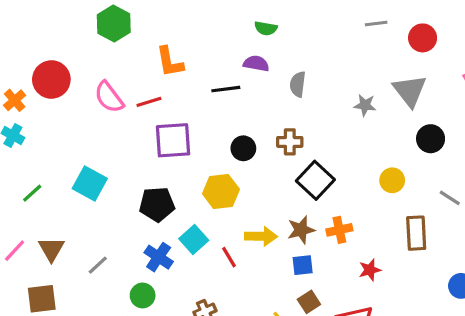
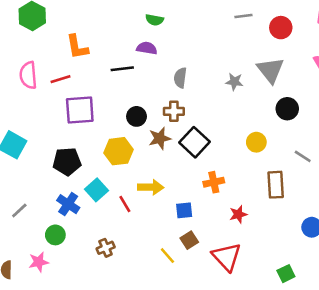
gray semicircle: (298, 84) -> (180, 78), moved
pink semicircle: (109, 97) -> (28, 75), turned 32
brown star: (301, 230) -> (160, 138), moved

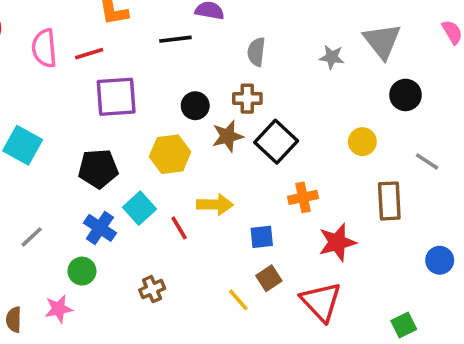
red star: (238, 214) -> (337, 242), size x1.5

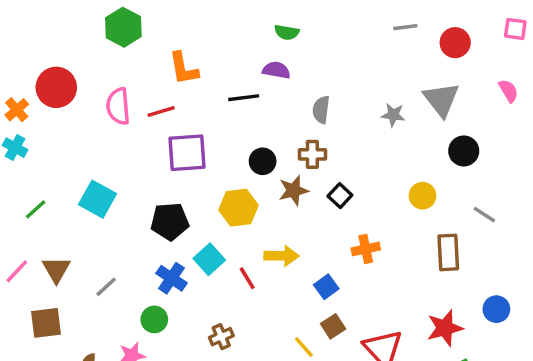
black square: (276, 142) -> (340, 196), size x0.6
blue square: (262, 237) -> (326, 287), turned -30
red star: (337, 242) -> (445, 328), moved

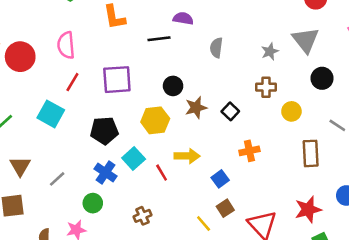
red circle: (56, 87) -> (20, 57), moved
red line: (161, 111) -> (72, 82), moved, turned -42
gray star: (393, 115) -> (270, 52), turned -30
brown cross: (312, 154) -> (266, 87), moved

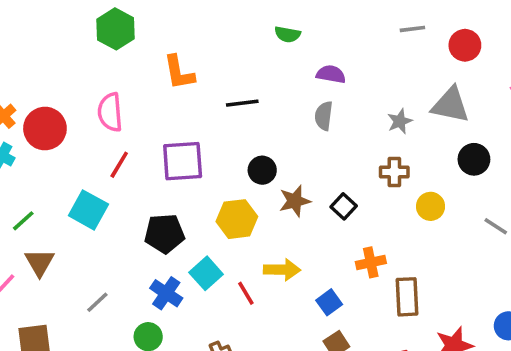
purple semicircle: (183, 18) -> (331, 74), moved
gray triangle: (305, 40) -> (450, 105), turned -40
brown rectangle: (311, 153) -> (407, 297), moved
brown triangle: (20, 166) -> (40, 262), moved

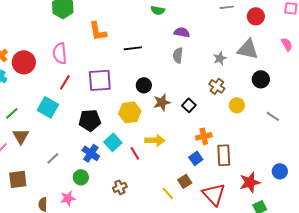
brown cross: (394, 172) -> (217, 86), turned 35
blue square: (329, 302) -> (196, 158), moved

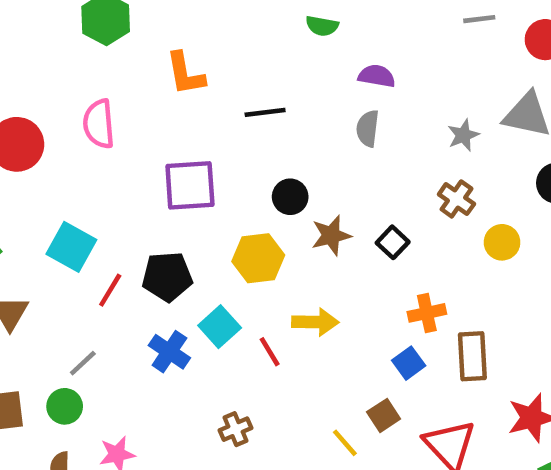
red line: (65, 82) -> (110, 290), moved
green circle: (81, 177) -> (65, 406), moved

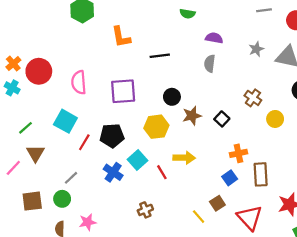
pink semicircle: (99, 124) -> (79, 82), moved
gray star: (463, 135) -> (256, 49), moved

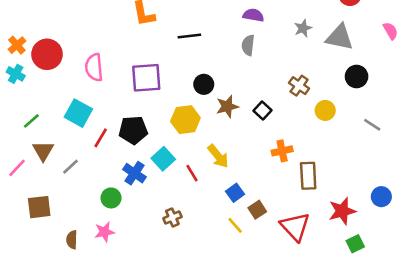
yellow arrow: (184, 158) -> (218, 156), turned 50
gray line: (71, 178) -> (71, 167), moved
blue square: (230, 178) -> (235, 193), moved
green circle: (62, 199) -> (111, 198), moved

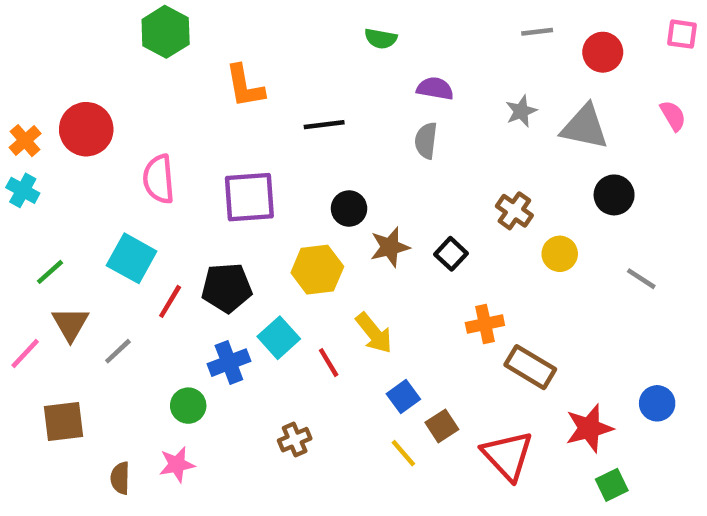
red circle: (47, 54) -> (86, 129), moved
blue cross: (135, 173) -> (229, 363), turned 35
brown rectangle: (308, 176) -> (530, 367), turned -56

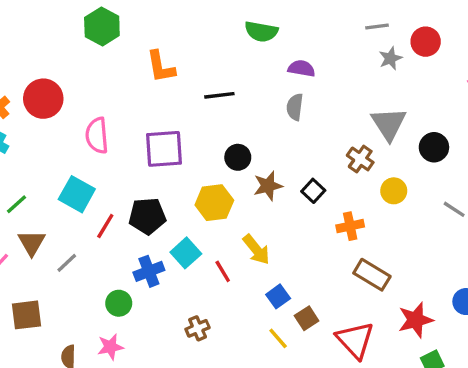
green semicircle: (381, 39) -> (261, 32), size x1.4
gray star: (521, 111) -> (390, 58), moved
gray triangle: (585, 127) -> (389, 124), moved, turned 45
orange cross: (485, 324) -> (350, 226), moved

